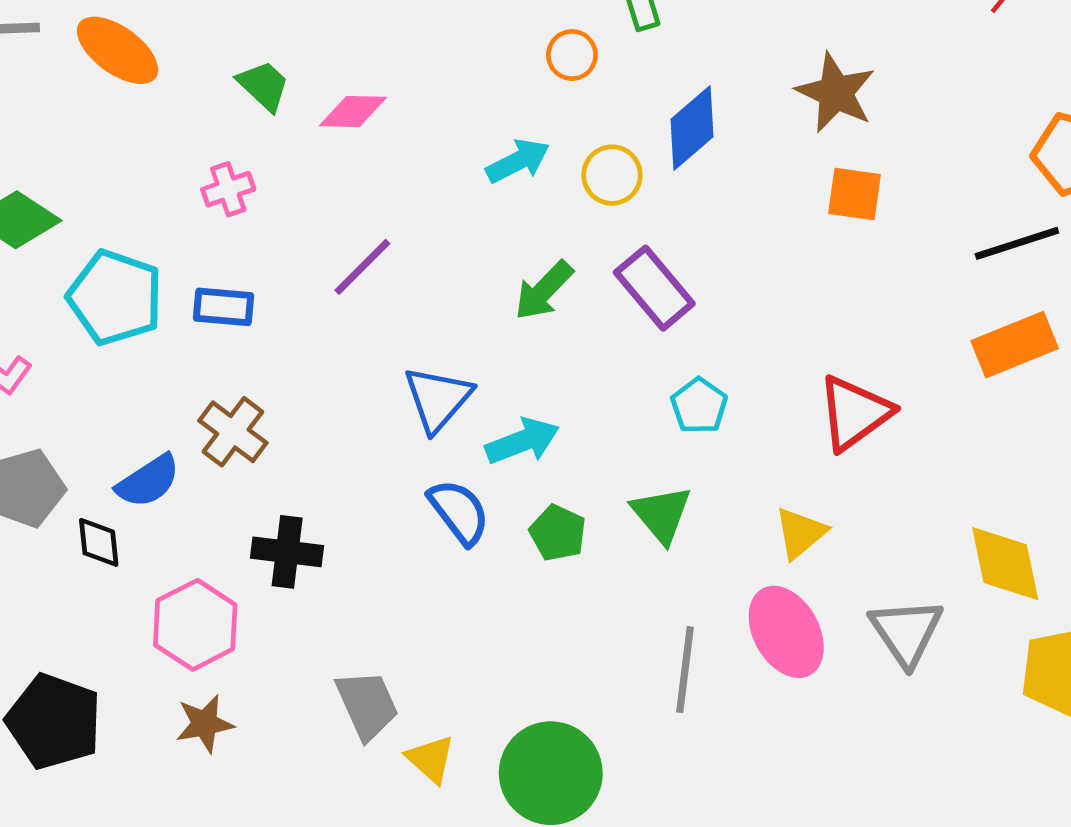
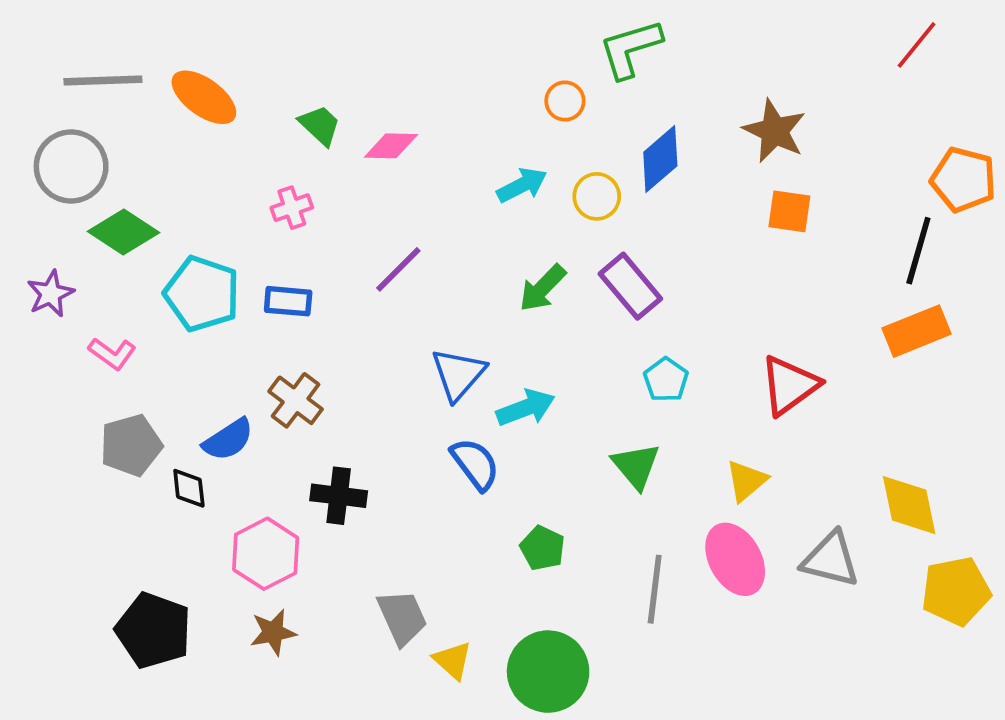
black line: (1017, 243) -> (918, 251), turned -56
green pentagon: (558, 533) -> (542, 548), moved
gray triangle: (906, 632) -> (831, 559), turned -42

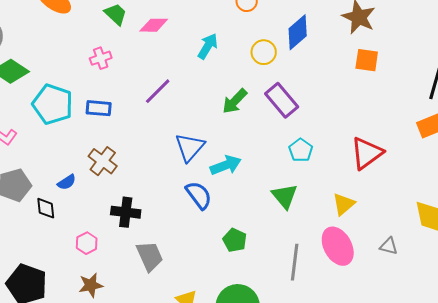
cyan arrow: (522, 185) -> (208, 46), moved, turned -32
blue semicircle: (228, 440) -> (67, 182), size x0.7
pink hexagon: (266, 554) -> (87, 243), size x0.6
gray triangle: (831, 559) -> (389, 246), size x0.6
gray trapezoid: (402, 617) -> (150, 256), moved

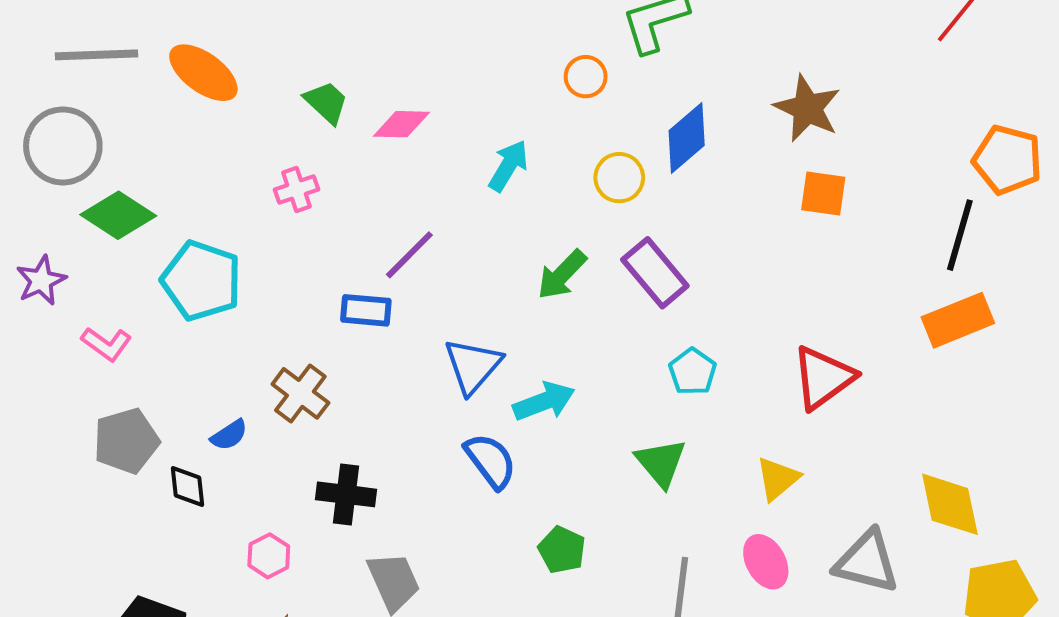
blue rectangle: (99, 108) -> (366, 310), moved
pink ellipse: (338, 246) -> (766, 562), size x0.7
gray triangle: (389, 246) -> (867, 562), size x1.8

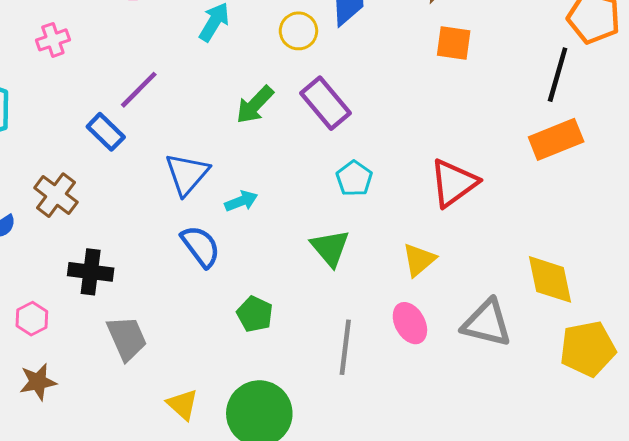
blue rectangle: (366, 310) -> (106, 132), turned 39
cyan arrow: (544, 401) -> (241, 201), size x0.7

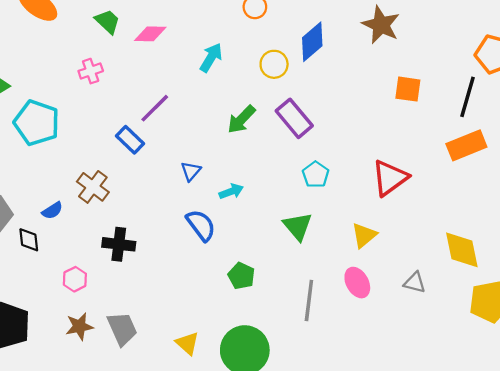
orange square: (454, 43) -> (408, 89), moved
blue triangle: (187, 174) -> (191, 171), size x0.6
gray triangle: (487, 323) -> (415, 283), size x0.6
gray trapezoid: (127, 338) -> (122, 329), moved

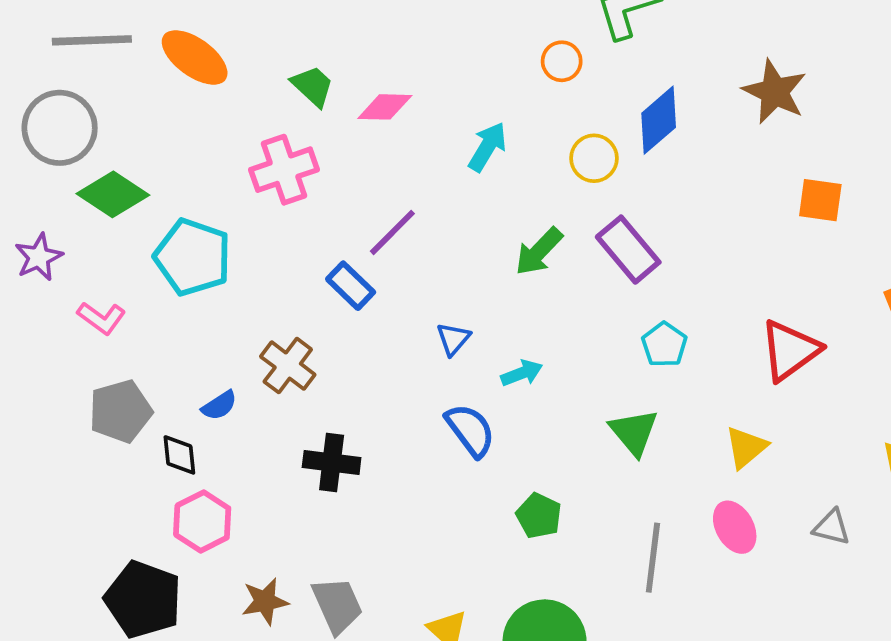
pink cross: (91, 71) -> (284, 170), size x1.6
pink hexagon: (75, 279) -> (202, 521), moved, size x1.4

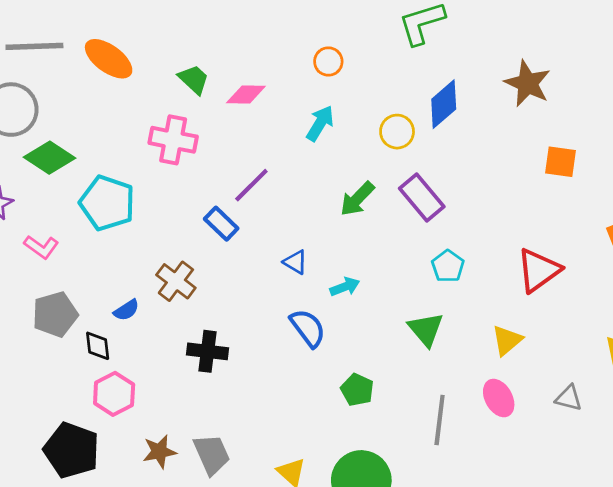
orange circle: (562, 61) -> (328, 62), moved
pink cross: (284, 170) -> (173, 140), turned 30
blue triangle: (453, 339) -> (295, 262), turned -40

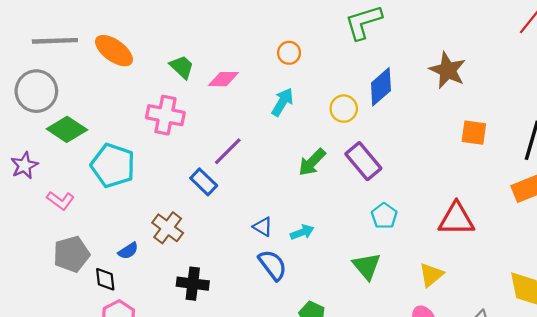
blue triangle: (295, 262) -> (263, 227), moved
red triangle: (538, 270) -> (456, 219), turned 36

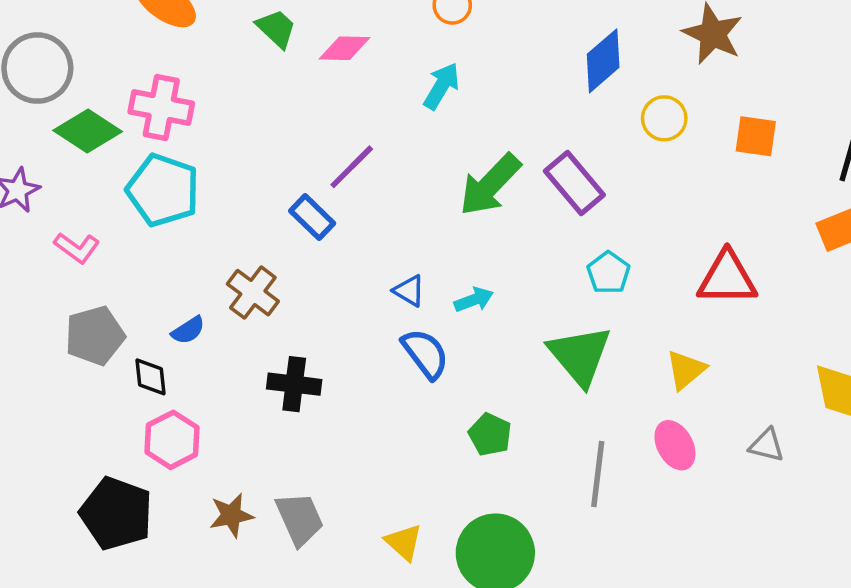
yellow circle: (344, 109) -> (664, 118), moved
pink cross: (165, 115) -> (161, 108), moved
green arrow: (312, 162) -> (490, 185), size x1.4
green triangle: (367, 266) -> (580, 355), size x1.4

